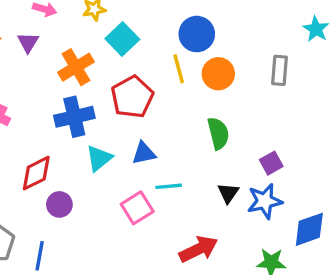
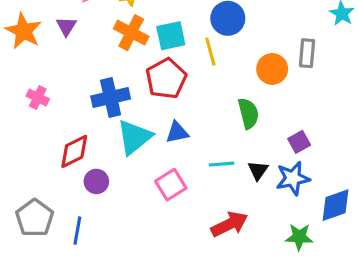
cyan square: (122, 39) -> (171, 36), moved, turned 32
orange cross: (76, 67) -> (131, 33), moved, turned -32
orange circle: (218, 74) -> (272, 69), moved
cyan triangle: (99, 158) -> (134, 137), size x1.4
cyan line: (169, 186) -> (221, 164), moved

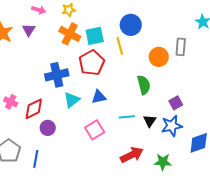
pink cross: (38, 98) -> (11, 102), moved
cyan triangle: (134, 137) -> (72, 100), size x0.7
green star: (299, 237) -> (163, 162), moved

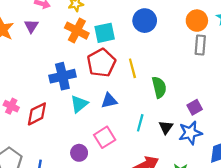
yellow line: (120, 46) -> (132, 68), moved
orange circle: (159, 57) -> (197, 21), moved
cyan line: (127, 117) -> (140, 123), turned -70
purple circle: (48, 128) -> (79, 153), moved

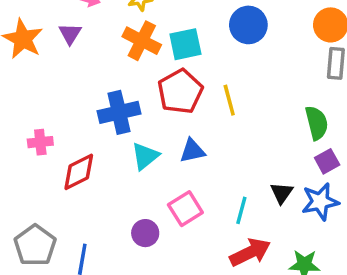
green semicircle: (159, 87) -> (317, 123), moved
pink cross: (11, 106) -> (40, 142), moved, turned -32
cyan line: (140, 123) -> (241, 210), moved

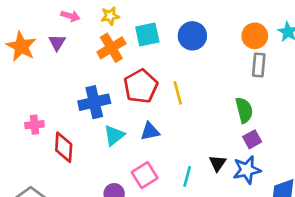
orange cross: (142, 41) -> (111, 48), turned 32
cyan square: (185, 44) -> (147, 34), moved
red diamond: (79, 172) -> (64, 147), turned -60

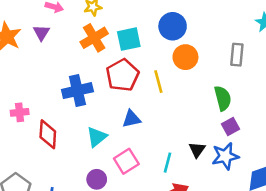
cyan square: (147, 34) -> (129, 39), moved
orange circle: (255, 36) -> (185, 57), moved
cyan triangle: (114, 135) -> (97, 137), moved

